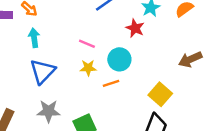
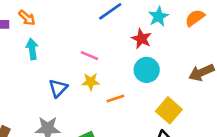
cyan circle: (119, 59) -> (147, 70), moved
blue triangle: (42, 71) -> (58, 88), moved, size x0.7

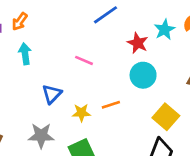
cyan star: (158, 17) -> (165, 30), moved
orange arrow: (27, 18) -> (20, 22), turned 84
yellow star: (91, 82) -> (81, 113), moved

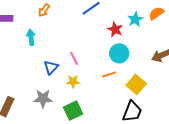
orange arrow: (20, 22) -> (44, 10), moved
pink line: (84, 60) -> (74, 58), moved, turned 40
orange line: (111, 105) -> (109, 74), moved

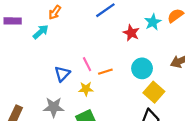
cyan arrow: (31, 37) -> (41, 32), moved, turned 56
cyan circle: (119, 53) -> (142, 68), moved
orange line: (109, 74) -> (105, 72), moved

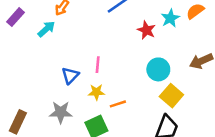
purple rectangle: (13, 21) -> (15, 17), turned -49
pink line: (87, 64) -> (98, 65), turned 32
orange line: (105, 72) -> (118, 104), moved

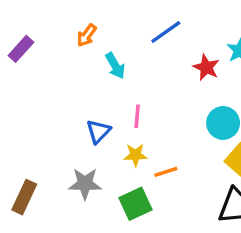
cyan arrow: (46, 29) -> (115, 66), moved, turned 102

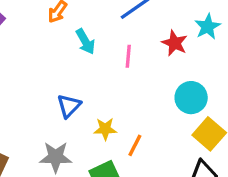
pink line: (137, 116) -> (128, 56), moved
orange line: (166, 172) -> (135, 145), turned -45

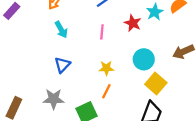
cyan arrow: (85, 41) -> (61, 30), moved
yellow star: (105, 129) -> (106, 68), moved

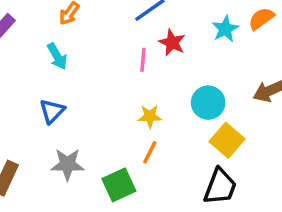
red star: (133, 23) -> (172, 43), moved
cyan arrow: (61, 30) -> (57, 56), moved
blue triangle: (62, 65) -> (52, 111), moved

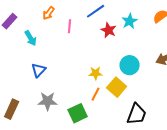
cyan star: (225, 29) -> (130, 21), moved
cyan arrow: (57, 56) -> (31, 38), moved
pink line: (143, 60) -> (70, 26), moved
yellow square: (227, 140) -> (117, 87), moved

